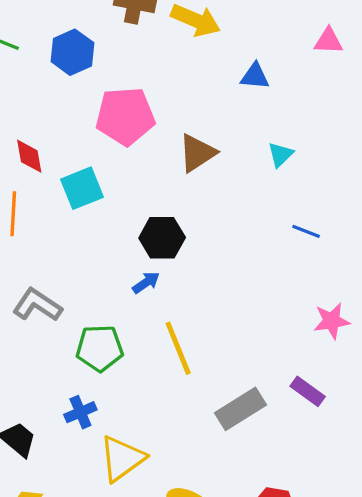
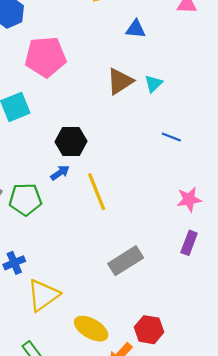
brown triangle: (197, 153) -> (120, 81), moved
green pentagon: (100, 348) -> (25, 199), moved
yellow line: (178, 348) -> (97, 192), moved
purple rectangle: (308, 391) -> (189, 243), moved, turned 75

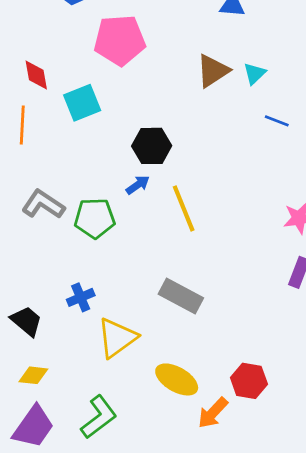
blue line: (171, 137) -> (277, 121), moved
gray rectangle: (126, 261) -> (181, 296), moved, turned 60

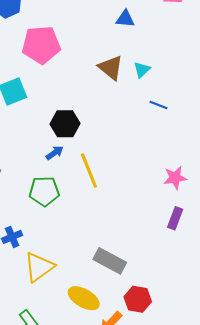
brown triangle: (213, 71) -> (111, 68), turned -48
green pentagon: (95, 218) -> (44, 191), moved
gray rectangle: (181, 296) -> (110, 261), moved

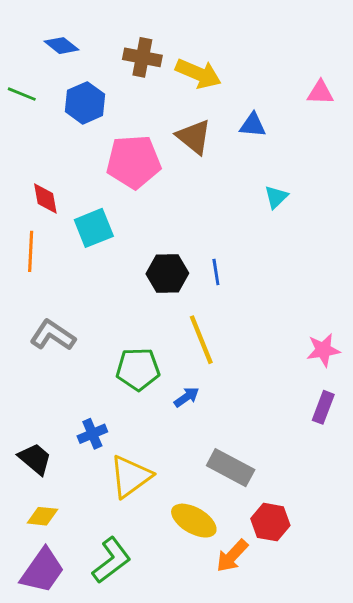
brown triangle: (111, 68) -> (194, 137), moved
blue line: (158, 105) -> (216, 272), moved, turned 60
blue arrow: (55, 153) -> (186, 397), moved

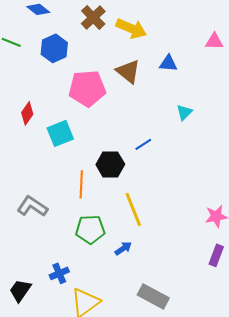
brown cross: (142, 57) -> (93, 17), turned 35
red diamond: (45, 199) -> (27, 113), turned 45
orange line: (31, 251) -> (81, 184), moved
blue line: (216, 272) -> (143, 144), moved, turned 66
black trapezoid: (35, 459) -> (20, 290), turned -95

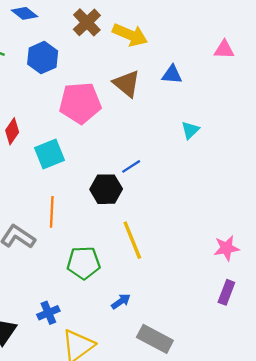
blue line: (143, 144) -> (131, 166), moved
orange line: (81, 184) -> (52, 212), moved
blue arrow: (123, 248) -> (121, 301), moved

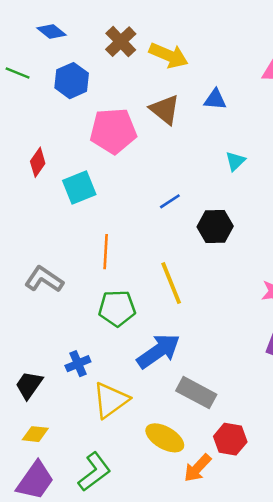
black hexagon: (106, 189) -> (215, 227), moved
orange line: (52, 212) -> (106, 252), moved
blue arrow: (121, 301) -> (159, 351), size x2.0

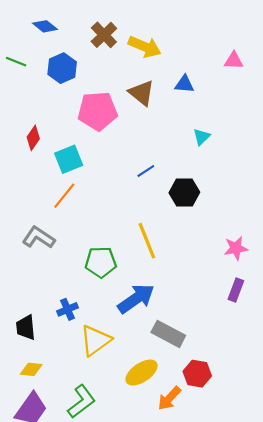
orange line: (106, 252) -> (64, 196), moved, turned 36
black trapezoid: (29, 385) -> (26, 328), turned -40
yellow ellipse: (165, 438) -> (141, 373), turned -64

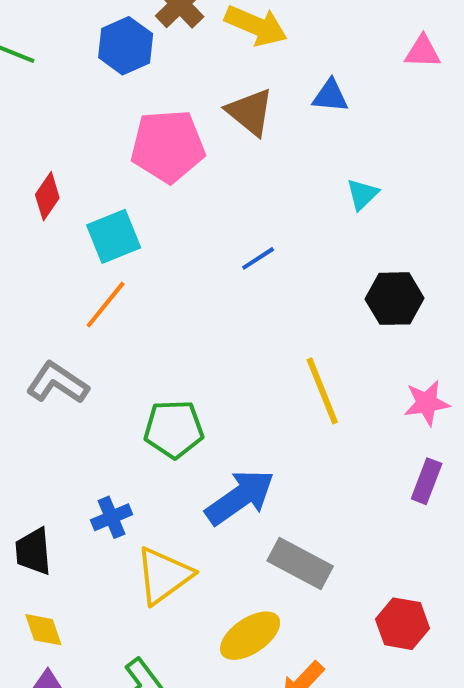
blue hexagon: (62, 68) -> (126, 46), moved
black hexagon: (184, 192) -> (395, 299), moved
yellow line: (147, 241) -> (322, 391), moved
yellow diamond: (31, 369) -> (43, 630), turned 65
red hexagon: (197, 374) -> (403, 624), moved

